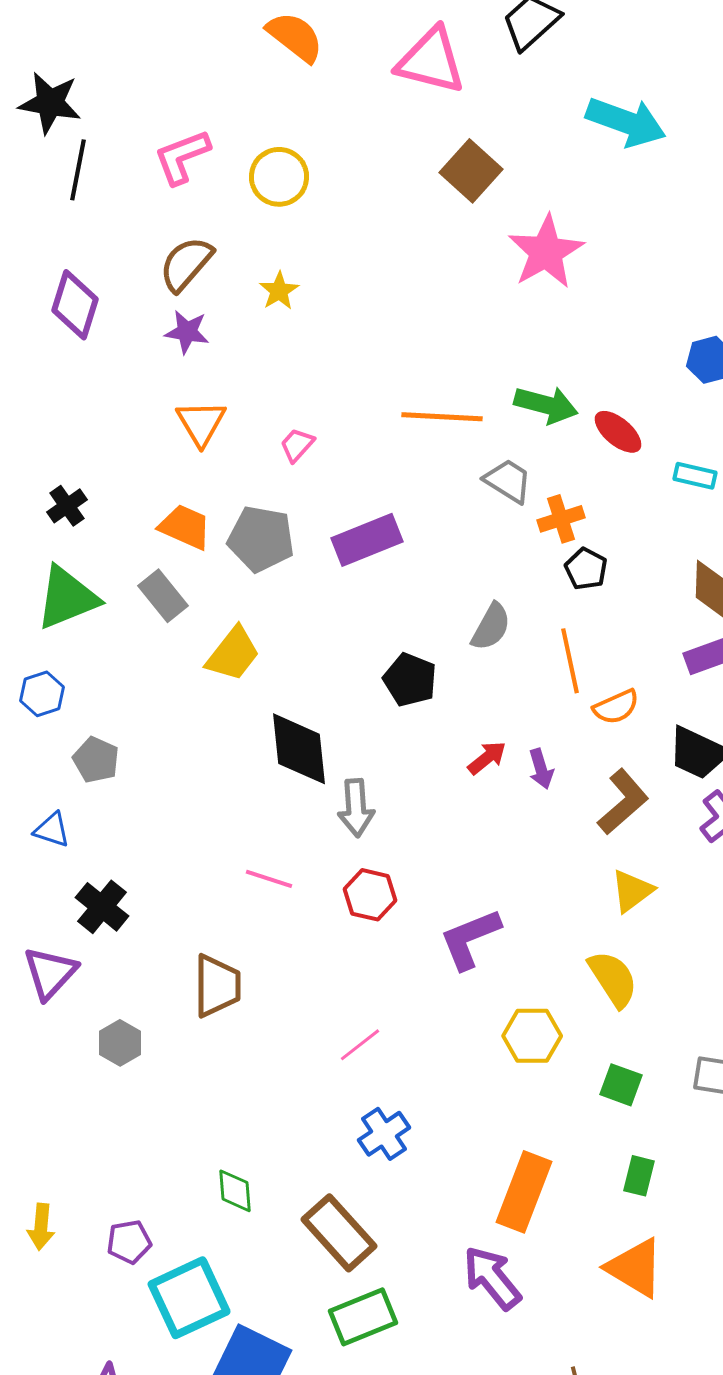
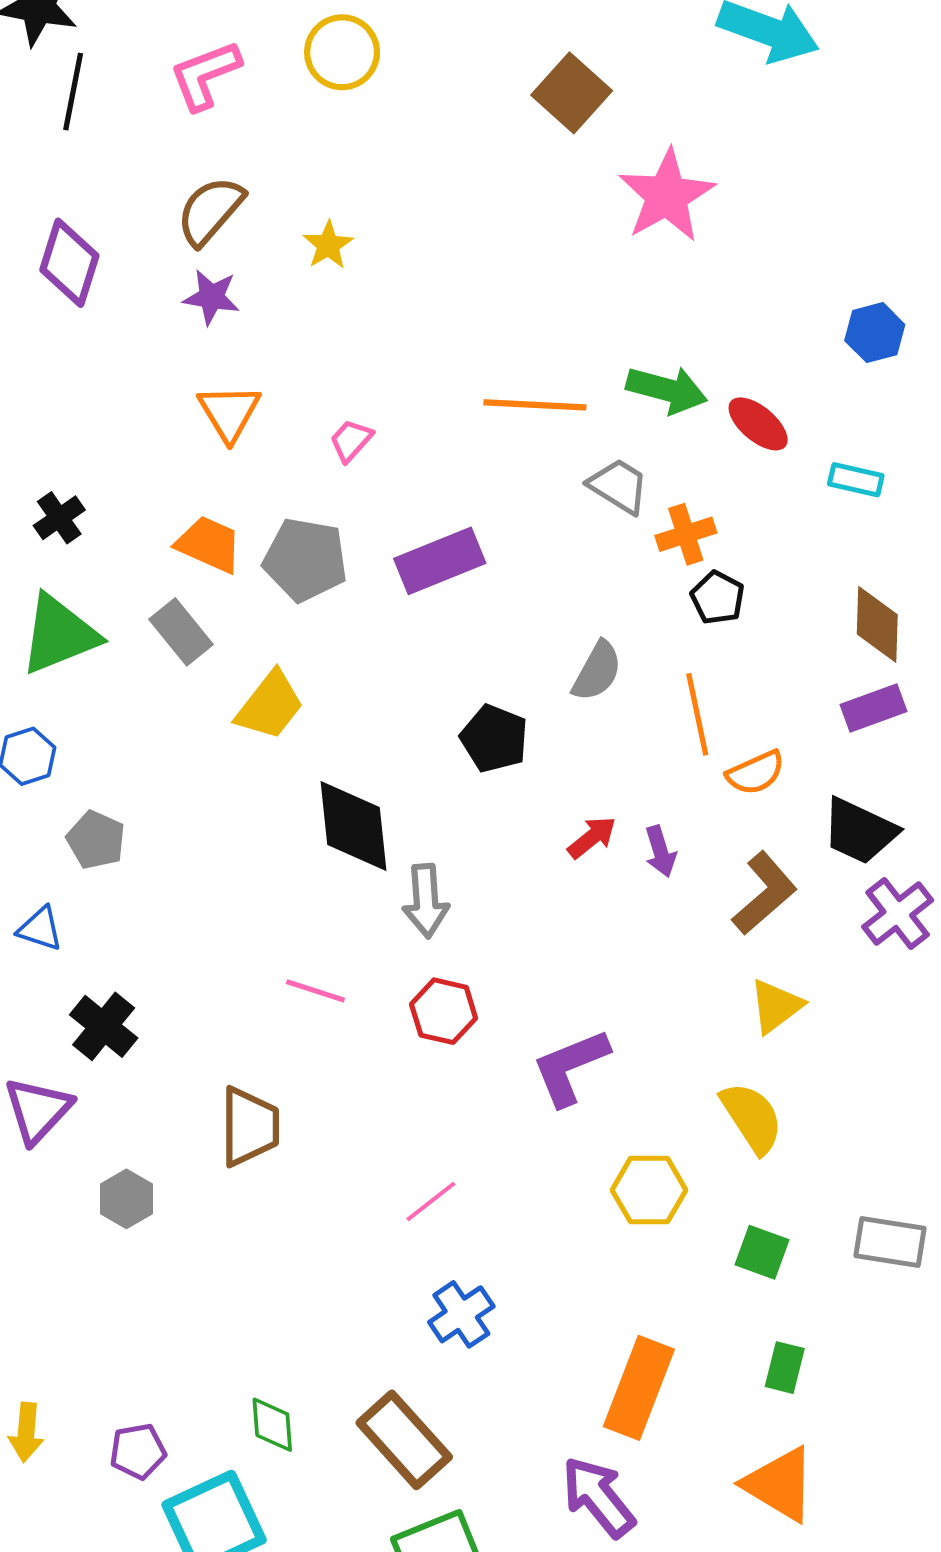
yellow circle: (279, 177) -> (342, 52), moved
green diamond: (235, 1191) -> (272, 1425), moved

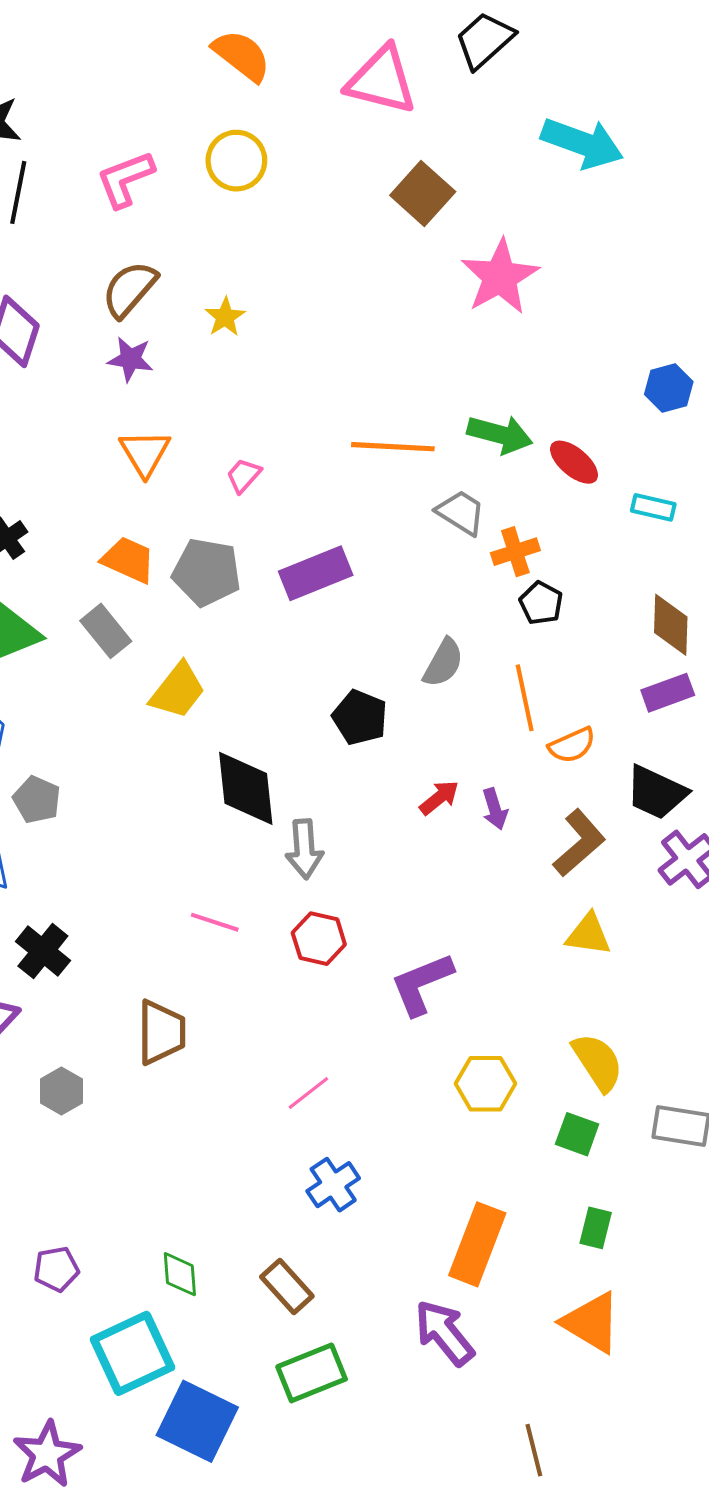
yellow triangle: (776, 1006) -> (588, 935), turned 45
yellow semicircle: (752, 1118) -> (598, 1062), moved
brown rectangle: (404, 1440) -> (287, 1286), size x0.7
purple pentagon: (138, 1451) -> (56, 1269), moved

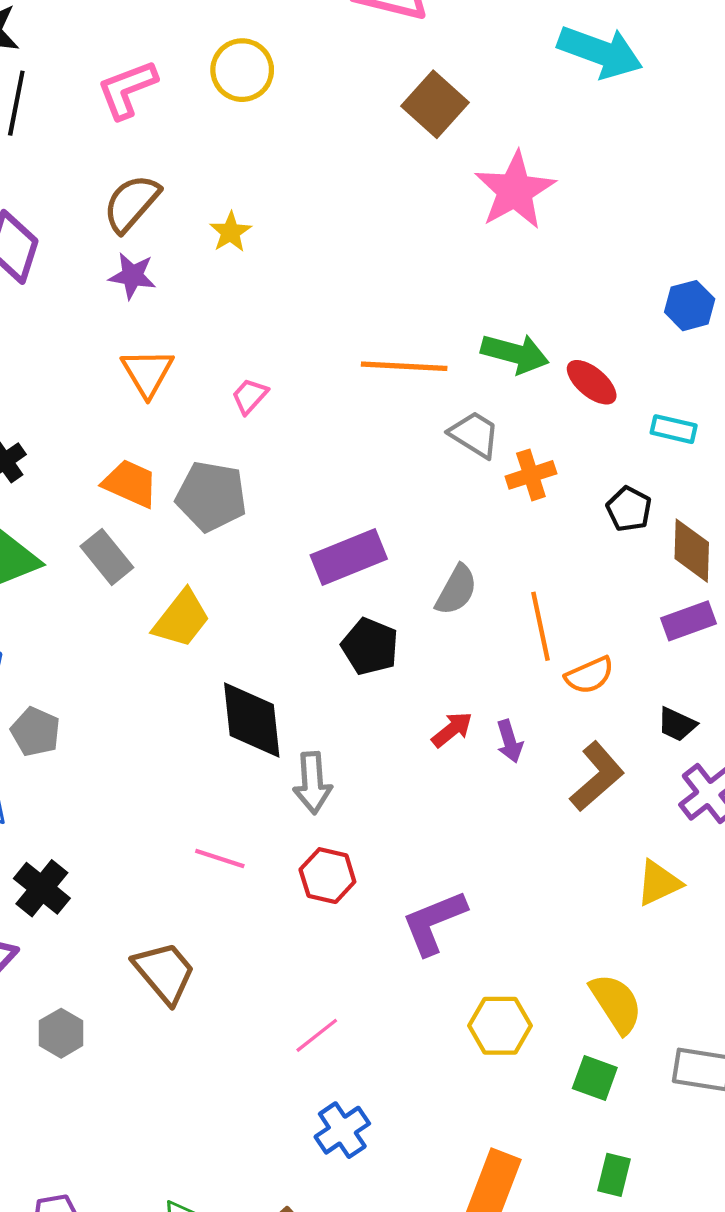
purple rectangle: (316, 573) -> (349, 557), moved
black pentagon: (541, 603) -> (629, 509), moved
black trapezoid: (656, 792) -> (677, 724), size x0.6
yellow triangle: (588, 935) -> (659, 883), moved, turned -33
brown trapezoid: (161, 1032) -> (164, 972), turned -40

